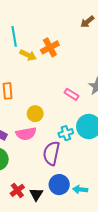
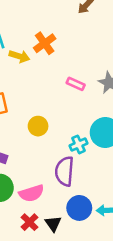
pink rectangle: (72, 94) -> (76, 84), moved
pink semicircle: (26, 134) -> (32, 193), moved

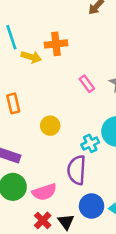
orange cross: (45, 43) -> (56, 44), turned 30
pink rectangle: (76, 84) -> (87, 84), turned 30

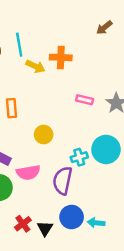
pink rectangle: (87, 84) -> (85, 100), turned -49
pink semicircle: (44, 192) -> (28, 173), moved

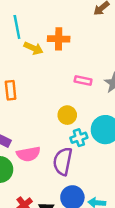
yellow circle: (44, 134) -> (67, 115), moved

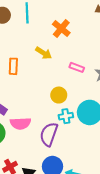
orange cross: (59, 39) -> (61, 28), turned 30
yellow arrow: (33, 48) -> (44, 53), moved

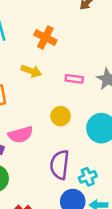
cyan cross: (66, 116) -> (88, 177), moved
pink semicircle: (20, 123) -> (21, 135), moved

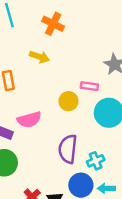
pink rectangle: (74, 79) -> (89, 86), moved

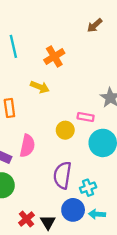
orange cross: (53, 24) -> (54, 57), turned 30
pink semicircle: (29, 120) -> (27, 146), turned -65

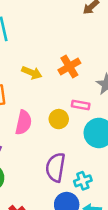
orange cross: (54, 57) -> (69, 67), moved
pink semicircle: (27, 146) -> (24, 123), moved

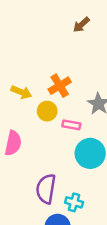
yellow circle: (59, 119) -> (47, 111), moved
cyan cross: (83, 181) -> (74, 202), turned 36

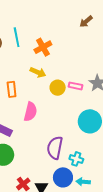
orange cross: (60, 86) -> (43, 47), moved
pink rectangle: (71, 125) -> (75, 86), moved

